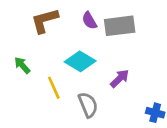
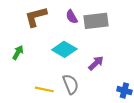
green arrow: (22, 65) -> (18, 53), turned 72
yellow line: (54, 88) -> (44, 89), moved, turned -54

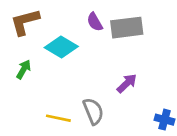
brown L-shape: (36, 17) -> (25, 22), moved
cyan diamond: (64, 49) -> (61, 47), moved

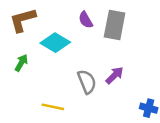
gray rectangle: (127, 28) -> (115, 25), turned -72
gray semicircle: (93, 111) -> (87, 82), moved

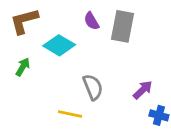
purple arrow: (115, 75) -> (143, 90), moved
yellow line: (53, 107) -> (70, 114), moved

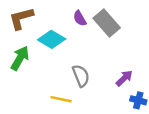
gray rectangle: (122, 26) -> (107, 23), turned -52
green arrow: (23, 67) -> (20, 58), size x1.5

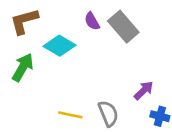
gray semicircle: (81, 76) -> (108, 114), moved

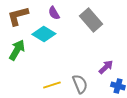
purple semicircle: (92, 21) -> (54, 13), moved
yellow line: (70, 115) -> (52, 85), turned -30

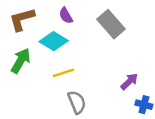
gray semicircle: (80, 84) -> (77, 102), moved
yellow line: (52, 85) -> (63, 73), moved

